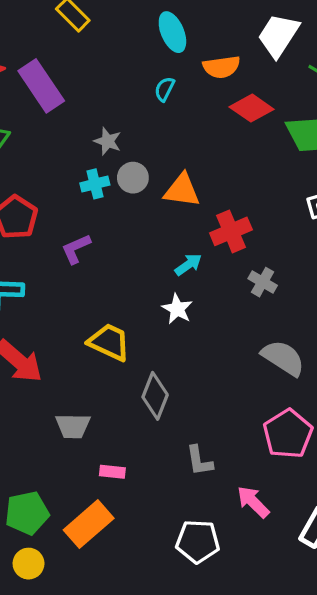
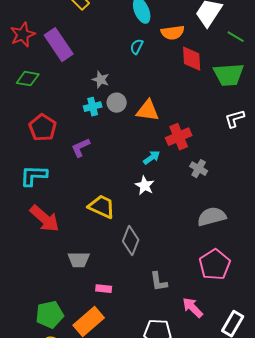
red diamond: (252, 108) -> (192, 59), turned 52
gray semicircle: (283, 358) -> (212, 217), turned -48

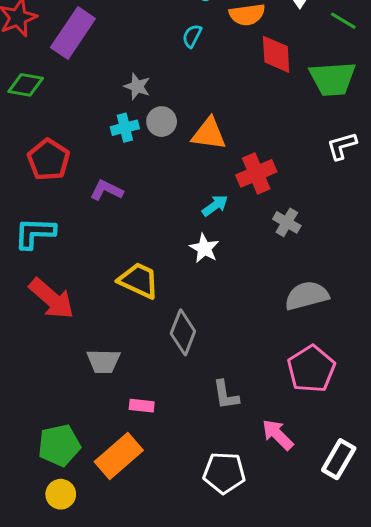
purple rectangle: (59, 45) -> (73, 33), turned 68
purple L-shape: (81, 148) -> (107, 190), turned 50

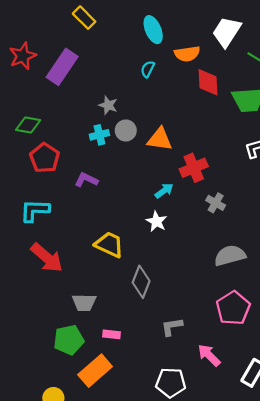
green diamond: (26, 85) -> (28, 125), moved
gray L-shape: (226, 395) -> (172, 327), turned 90
green pentagon: (59, 445) -> (69, 340), moved

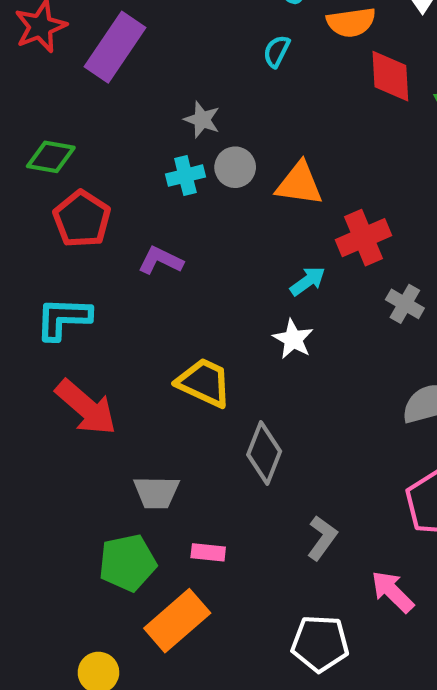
gray L-shape: (172, 327) -> (322, 538), turned 135

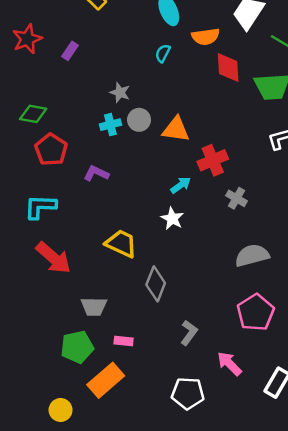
purple rectangle: (115, 47) -> (70, 51), size x0.5

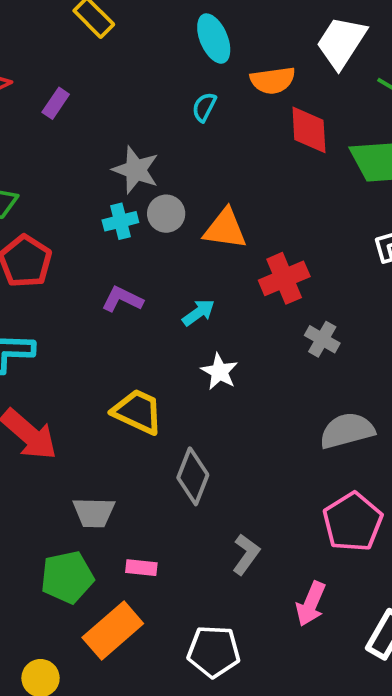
gray star: (120, 92) -> (136, 170), size x1.4
purple L-shape: (96, 173) -> (122, 299), moved
cyan arrow: (181, 185) -> (198, 313), moved
pink arrow: (229, 364) -> (311, 604), turned -112
white pentagon: (188, 393) -> (214, 651), moved

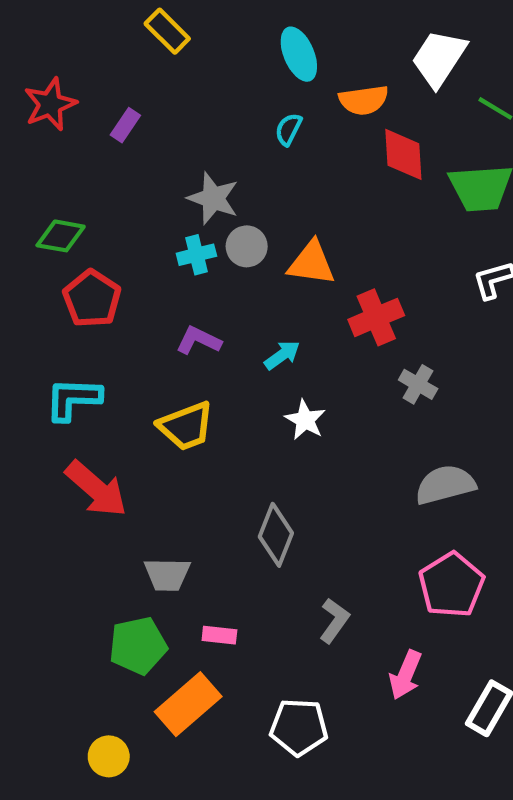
yellow trapezoid: (138, 412) -> (186, 426), moved, turned 134

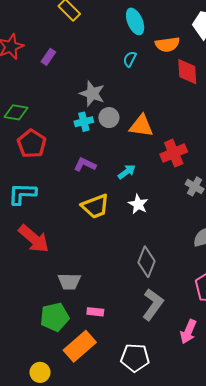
yellow trapezoid: (186, 426) -> (95, 206), moved
gray diamond: (276, 535) -> (147, 262), moved
gray L-shape: (334, 621) -> (153, 304), size x1.4

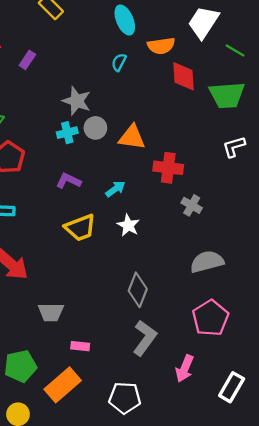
red cross: (174, 153) -> (168, 168), turned 30
green pentagon: (55, 317) -> (20, 366), moved

